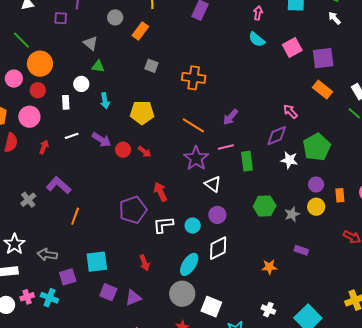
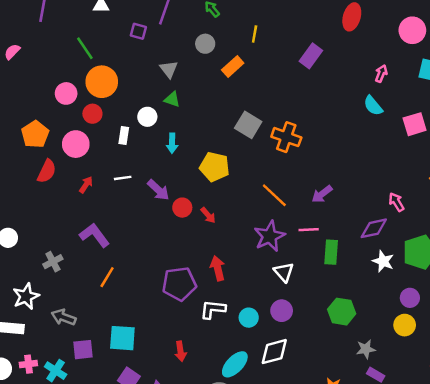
gray square: (151, 66) -> (248, 125), moved, size x1.5
gray cross: (28, 200) -> (53, 262), moved
gray star: (292, 214) -> (366, 349), moved

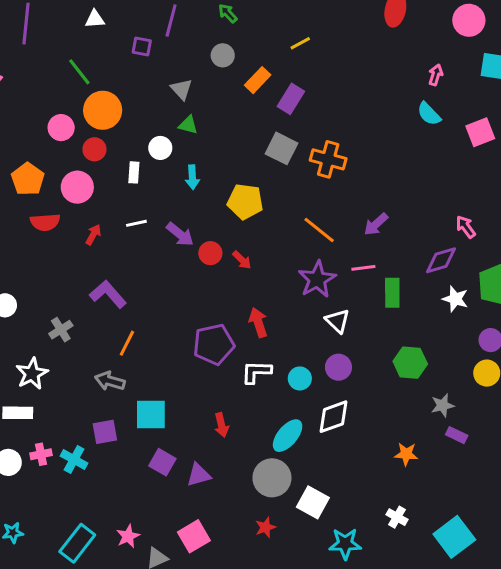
yellow line: (255, 34) -> (300, 43), moved, turned 56
purple rectangle: (311, 56) -> (291, 99), moved
red semicircle: (47, 171) -> (45, 222), turned 65
gray arrow: (64, 317) -> (110, 381), moved

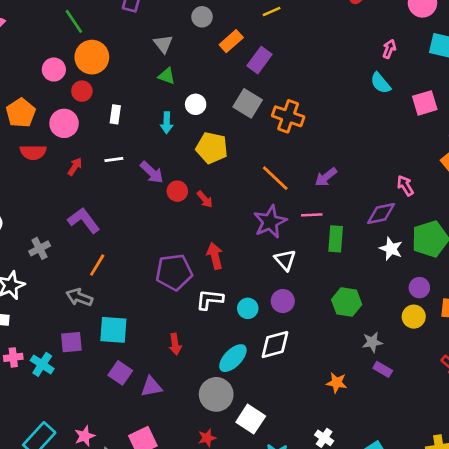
white circle: (160, 148) -> (196, 104), moved

